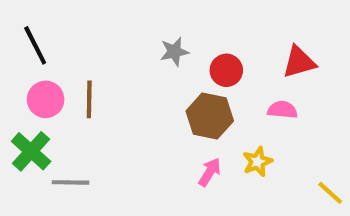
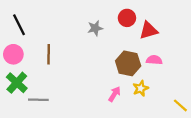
red triangle: (299, 62) -> (149, 30), moved
red circle: (226, 70) -> (127, 18), moved
pink circle: (46, 99) -> (13, 54), moved
brown hexagon: (210, 116) -> (128, 63), moved

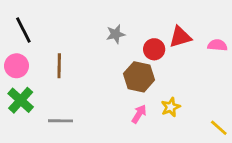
red circle: (127, 18) -> (154, 49), moved
pink semicircle: (154, 60) -> (217, 45), moved
brown hexagon: (128, 63) -> (139, 77), moved
gray line: (38, 100) -> (61, 121), moved

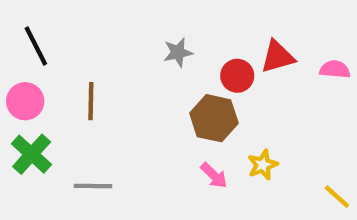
pink arrow: (139, 114) -> (214, 175), turned 102

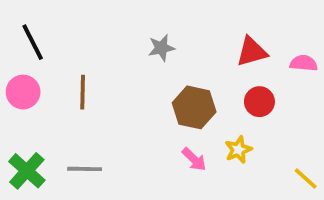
red circle: (237, 76) -> (259, 102), moved
green cross: (32, 154) -> (27, 171), moved

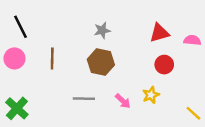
brown hexagon: (194, 107) -> (101, 62), moved
gray line: (85, 169) -> (84, 99), moved

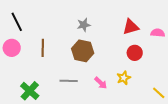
green cross: (17, 108) -> (30, 91), moved

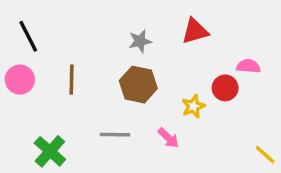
red triangle: (131, 27) -> (195, 31), moved
pink semicircle: (158, 33) -> (248, 66), moved
yellow star: (124, 78) -> (193, 106), moved

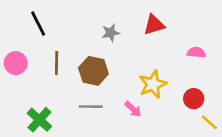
black line: (28, 36) -> (38, 23), moved
brown hexagon: (138, 85) -> (93, 71), moved
red circle: (225, 88) -> (194, 99), moved
yellow star: (193, 106) -> (153, 84), size x1.5

